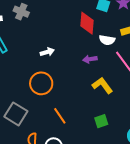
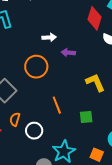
purple arrow: (90, 59) -> (68, 53), moved
orange line: (60, 116) -> (57, 105), moved

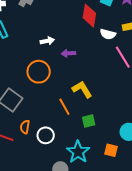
yellow L-shape: (95, 82) -> (82, 89), moved
green square: (86, 117) -> (89, 121), moved

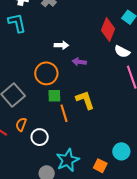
green square: (89, 121) -> (54, 96), moved

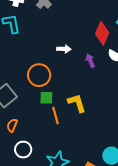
white arrow: (61, 45) -> (64, 49), moved
purple arrow: (79, 62) -> (90, 61), moved, turned 56
white circle: (40, 137) -> (23, 150), moved

